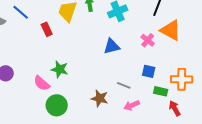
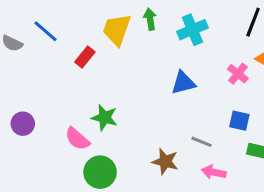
red rectangle: (47, 29) -> (85, 57), turned 64
pink arrow: (132, 105) -> (214, 172), turned 35

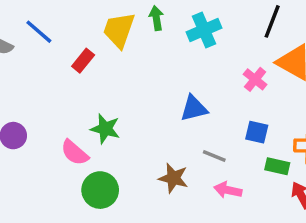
blue triangle: (183, 83) -> (194, 108), moved

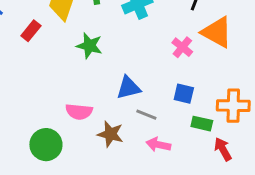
blue triangle: (194, 108) -> (128, 88), moved
green star: (105, 129) -> (89, 46), moved
pink semicircle: (75, 153) -> (79, 112), moved, turned -35

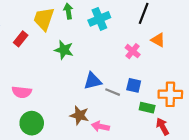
orange triangle: (217, 32) -> (158, 40), size x0.6
pink semicircle: (79, 112) -> (22, 92), moved
gray line: (146, 115) -> (113, 92), moved
pink arrow: (158, 145) -> (100, 126), moved

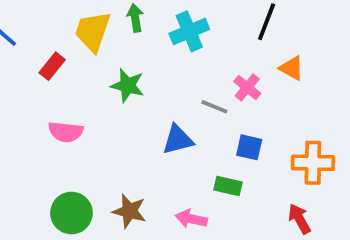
pink semicircle: (22, 92) -> (66, 132), moved
gray line: (113, 92) -> (214, 107), moved
green rectangle: (147, 108) -> (228, 186), moved
brown star: (79, 115) -> (129, 211), moved

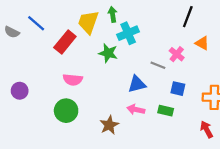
cyan cross: (189, 31) -> (128, 33), moved
red rectangle: (52, 66) -> (65, 42), size x1.5
brown star: (129, 211) -> (109, 125), turned 30
green circle: (71, 213) -> (66, 111), moved
pink arrow: (191, 219) -> (136, 110), moved

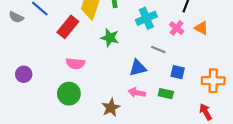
cyan cross: (128, 33) -> (146, 18), moved
pink cross: (177, 54) -> (177, 28), moved

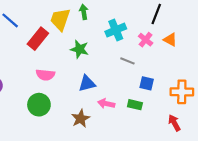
blue triangle: (138, 68) -> (87, 83), moved

